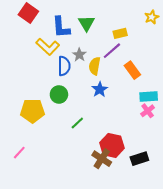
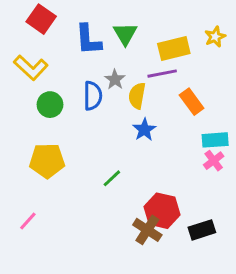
yellow star: (152, 17) -> (215, 37), moved
yellow rectangle: (120, 33) -> (174, 49), size x1.5
yellow L-shape: (48, 47) -> (31, 68), moved
purple line: (112, 51) -> (162, 74), turned 30
green circle: (59, 94) -> (50, 105), moved

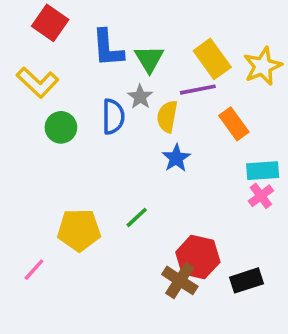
green triangle: (125, 34) -> (149, 59), moved
yellow star: (215, 37) -> (263, 66), moved, size x1.5
yellow rectangle: (174, 49) -> (212, 59), turned 68
yellow pentagon: (47, 161) -> (79, 230), moved

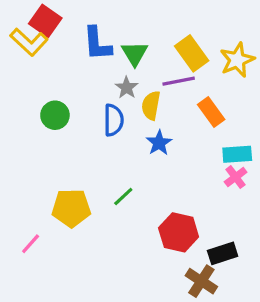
yellow L-shape: (38, 82) -> (29, 42), moved
blue semicircle: (113, 117) -> (114, 120), moved
brown cross: (180, 280) -> (201, 281), moved

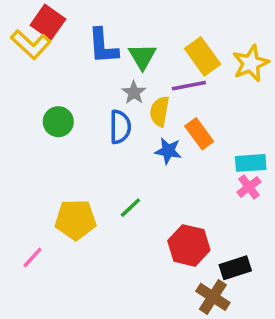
orange rectangle: (211, 112) -> (199, 134), moved
blue star: (159, 143) -> (168, 151), turned -30

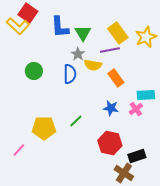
yellow semicircle: (160, 111) -> (93, 65), turned -90
blue star: (168, 151) -> (111, 108), moved
pink cross: (249, 187) -> (136, 109), moved

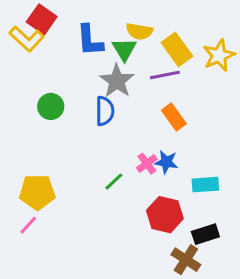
gray star: (78, 54) -> (117, 81), size x1.6
yellow semicircle: (93, 65) -> (139, 31), moved
cyan rectangle: (146, 95) -> (205, 185), moved
pink cross: (136, 109) -> (147, 164), moved
yellow pentagon: (44, 128) -> (37, 192), moved

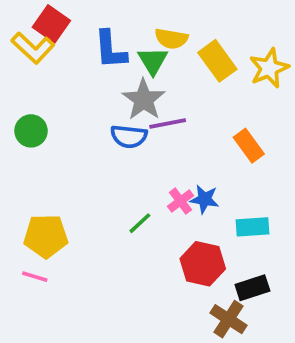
purple line: (165, 75) -> (168, 124), moved
green circle: (51, 106) -> (31, 131), moved
blue semicircle: (105, 111) -> (129, 136), turned 96
orange rectangle: (174, 117) -> (249, 146), moved
pink line: (28, 225) -> (35, 277), turned 65

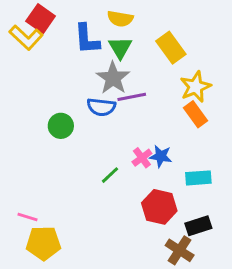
yellow semicircle: (171, 39) -> (120, 19), moved
yellow star: (269, 68) -> (195, 87), moved
green circle: (31, 131) -> (61, 126), moved
yellow pentagon: (46, 236) -> (43, 243), moved

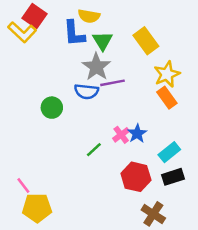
yellow semicircle: (120, 19) -> (89, 16), moved
blue star: (161, 156) -> (137, 134), turned 30
cyan rectangle: (198, 178) -> (169, 152), turned -35
pink line: (28, 217) -> (23, 186), turned 35
black rectangle: (198, 226) -> (173, 177), moved

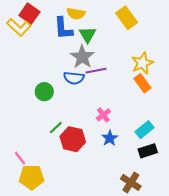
yellow rectangle: (146, 41) -> (127, 18), moved
blue star: (137, 134) -> (110, 138), moved
green line: (94, 150) -> (56, 128), moved
red hexagon: (136, 177) -> (73, 139), moved

